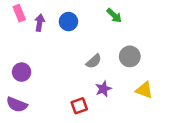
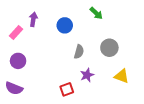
pink rectangle: (19, 13) -> (16, 32), moved, turned 64
blue circle: (68, 22) -> (65, 25), moved
gray semicircle: (94, 61) -> (79, 52), turned -32

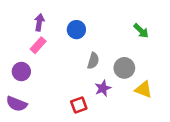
green arrow: (96, 13) -> (141, 31), moved
pink rectangle: (16, 32) -> (38, 45), moved
gray circle: (109, 48) -> (124, 68), moved

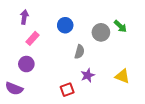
purple arrow: (39, 22) -> (24, 17), moved
gray circle: (124, 68) -> (101, 32), moved
purple circle: (21, 72) -> (26, 64), moved

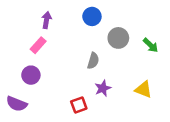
purple arrow: (24, 17) -> (47, 20), moved
blue circle: (65, 25) -> (92, 16), moved
green arrow: (120, 26) -> (151, 45), moved

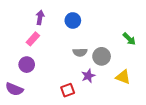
blue circle: (92, 16) -> (73, 20), moved
gray circle: (118, 38) -> (102, 56), moved
gray semicircle: (93, 61) -> (80, 52), turned 72

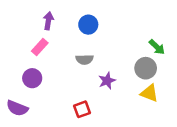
gray semicircle: (80, 52) -> (85, 59), moved
gray circle: (102, 56) -> (146, 68), moved
purple star: (88, 76) -> (107, 81), moved

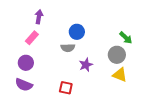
blue circle: (88, 25) -> (77, 32), moved
purple semicircle: (17, 108) -> (24, 85), moved
red square: (82, 109) -> (66, 88), turned 32

